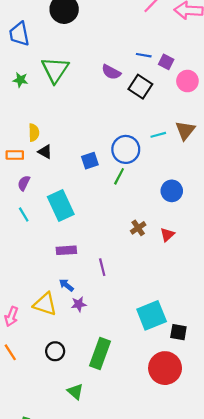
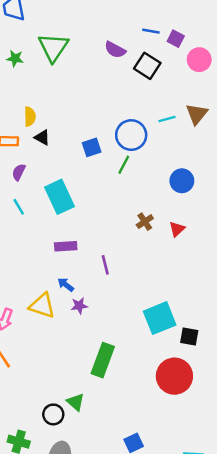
black circle: (55, 351) -> (53, 414), moved

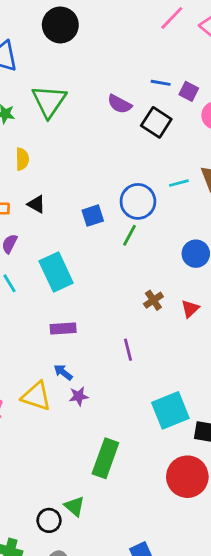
yellow semicircle: (30, 116) -> (22, 159), moved
purple line: (105, 265) -> (128, 350), moved

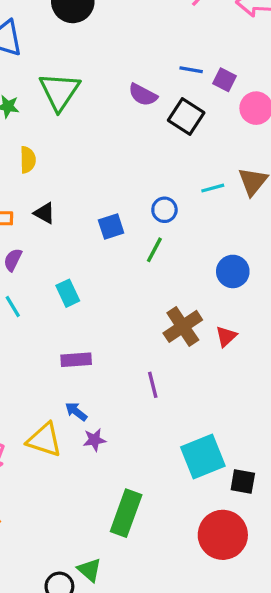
blue circle: (138, 201) -> (164, 210), size x0.6
cyan rectangle: (56, 272) -> (68, 293), size x0.6
brown cross: (153, 300) -> (183, 326), size x1.6

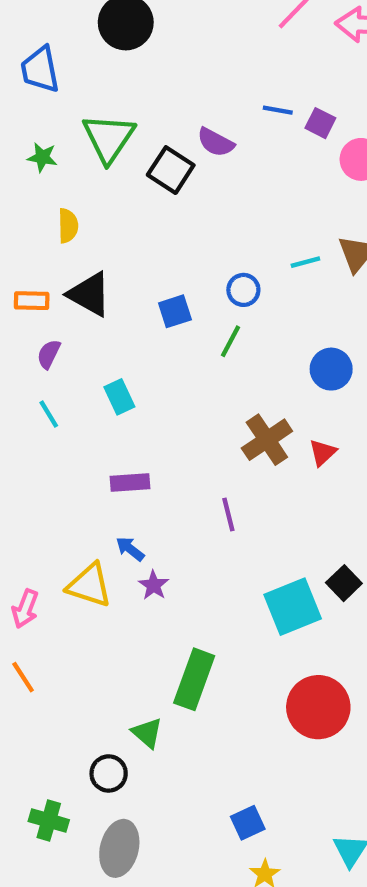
black square: (186, 116) -> (171, 170), moved
black triangle: (44, 213) -> (89, 294), size x1.6
purple star: (94, 440) -> (154, 585), turned -30
black square: (243, 481) -> (344, 583), moved, turned 36
green triangle: (89, 570) -> (147, 733), moved

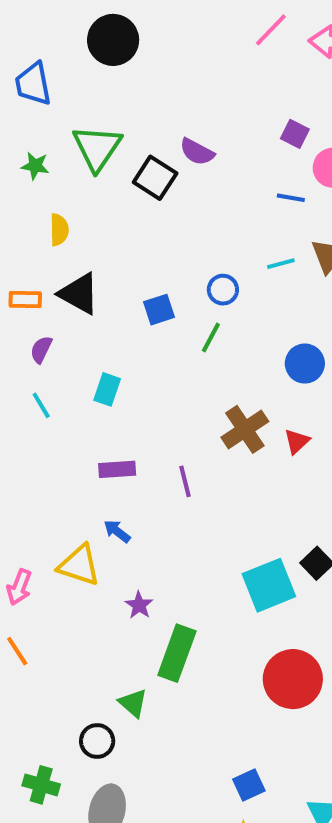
blue line: (278, 110) -> (291, 198), moved
cyan rectangle: (119, 397) -> (107, 389), turned 44
purple line: (228, 515) -> (185, 481), moved
purple star: (154, 585) -> (139, 605), moved
blue square: (248, 823) -> (249, 785), moved

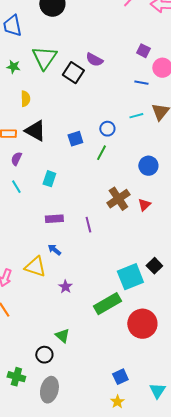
green rectangle: (177, 653) -> (107, 304), moved, turned 40

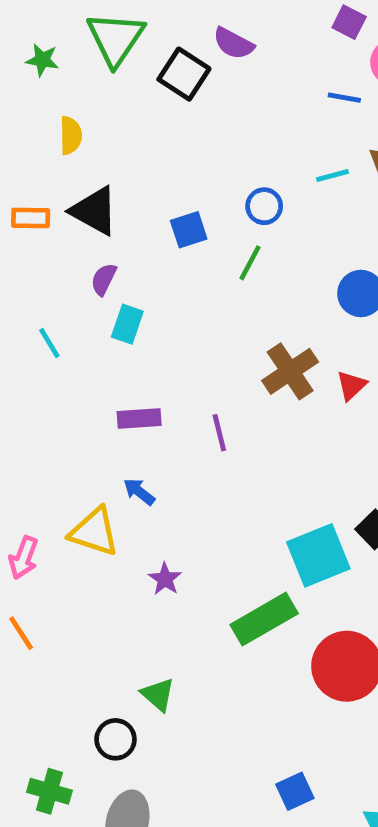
purple semicircle: (16, 159) -> (104, 279), moved

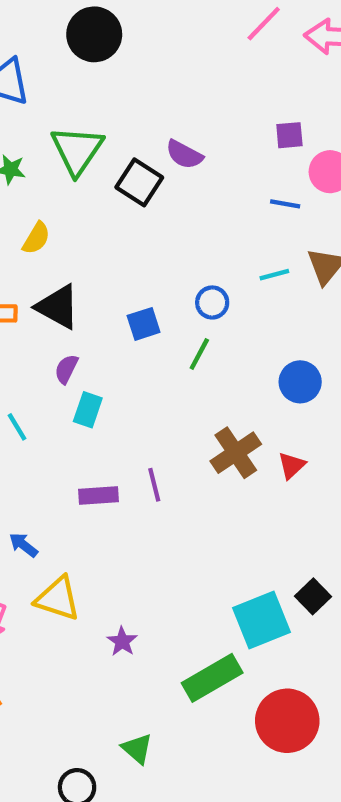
purple square: (349, 22) -> (289, 135), turned -32
yellow semicircle: (71, 135) -> (36, 238), turned 32
purple line: (219, 433) -> (154, 485), moved
blue arrow: (139, 492) -> (23, 545), moved
green triangle: (158, 695) -> (137, 749), moved

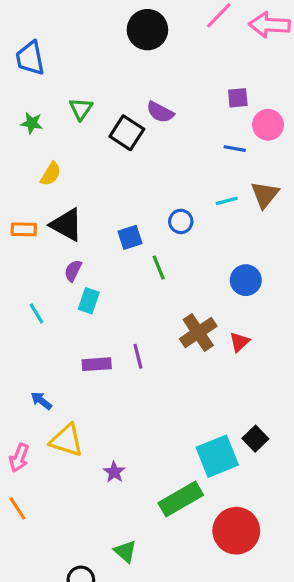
black circle: (94, 34) -> (147, 30), moved
green triangle: (77, 150) -> (81, 109), size x0.6
green line: (199, 354) -> (159, 267), moved, turned -50

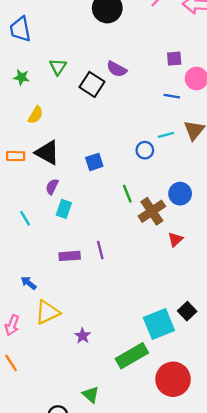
blue circle: (181, 221) -> (145, 150), moved
green line: (159, 267) -> (127, 194), moved
brown cross: (198, 332) -> (152, 211), moved
yellow triangle: (67, 440) -> (47, 312), turned -44

